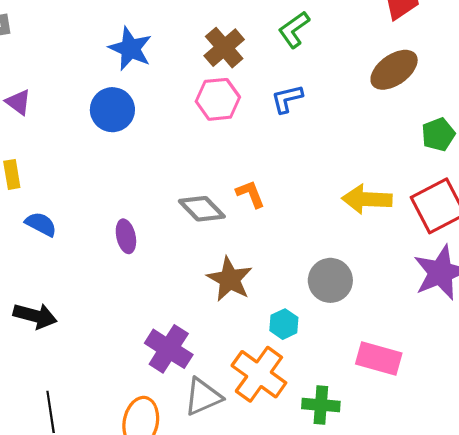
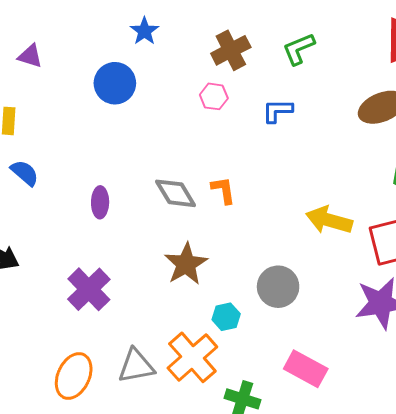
blue star: (130, 49) -> (144, 31), size x0.7
pink hexagon: (218, 99) -> (214, 96), size x0.7
purple triangle: (18, 102) -> (30, 56), turned -32
purple cross: (169, 349) -> (89, 289), moved

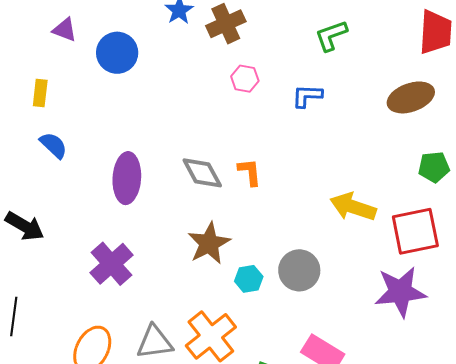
brown cross: (231, 50) -> (226, 24), moved
blue circle: (115, 83) -> (117, 53), moved
purple ellipse: (100, 202) -> (127, 178), size x1.6
cyan hexagon: (226, 317) -> (249, 279), moved

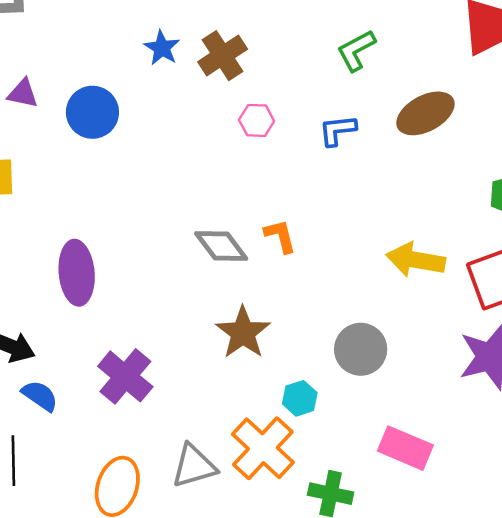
brown ellipse: (411, 97) -> (425, 113), moved
blue semicircle: (53, 145) -> (40, 396), moved
purple ellipse: (127, 178) -> (77, 273), moved
cyan hexagon: (249, 279) -> (300, 398), moved

